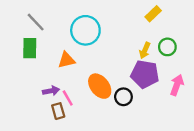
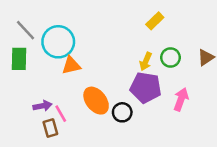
cyan circle: (85, 30) -> (58, 42), moved
orange triangle: (66, 60) -> (71, 65), moved

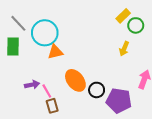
green circle: (171, 57) -> (136, 25), moved
yellow arrow: (146, 61) -> (124, 49), moved
purple pentagon: (146, 88) -> (119, 101), moved
brown rectangle: (50, 128) -> (52, 106), moved

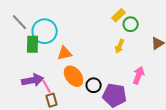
green rectangle: (13, 47) -> (33, 44), moved
orange triangle: (55, 52) -> (65, 53), moved
purple arrow: (32, 85) -> (33, 80), size x1.5

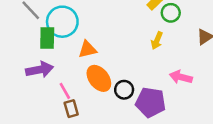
pink arrow: (139, 75) -> (181, 77), turned -96
purple arrow: (33, 80) -> (40, 70), moved

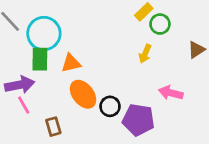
green rectangle: (47, 38) -> (40, 59), moved
pink line: (65, 91) -> (24, 105), moved

